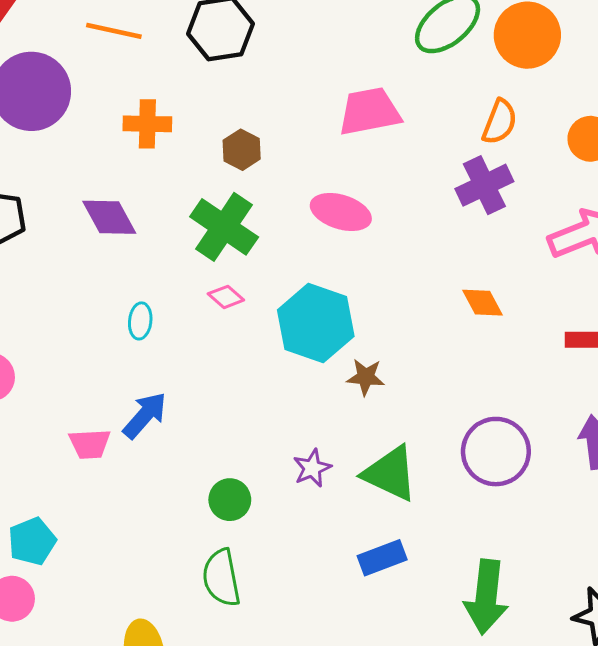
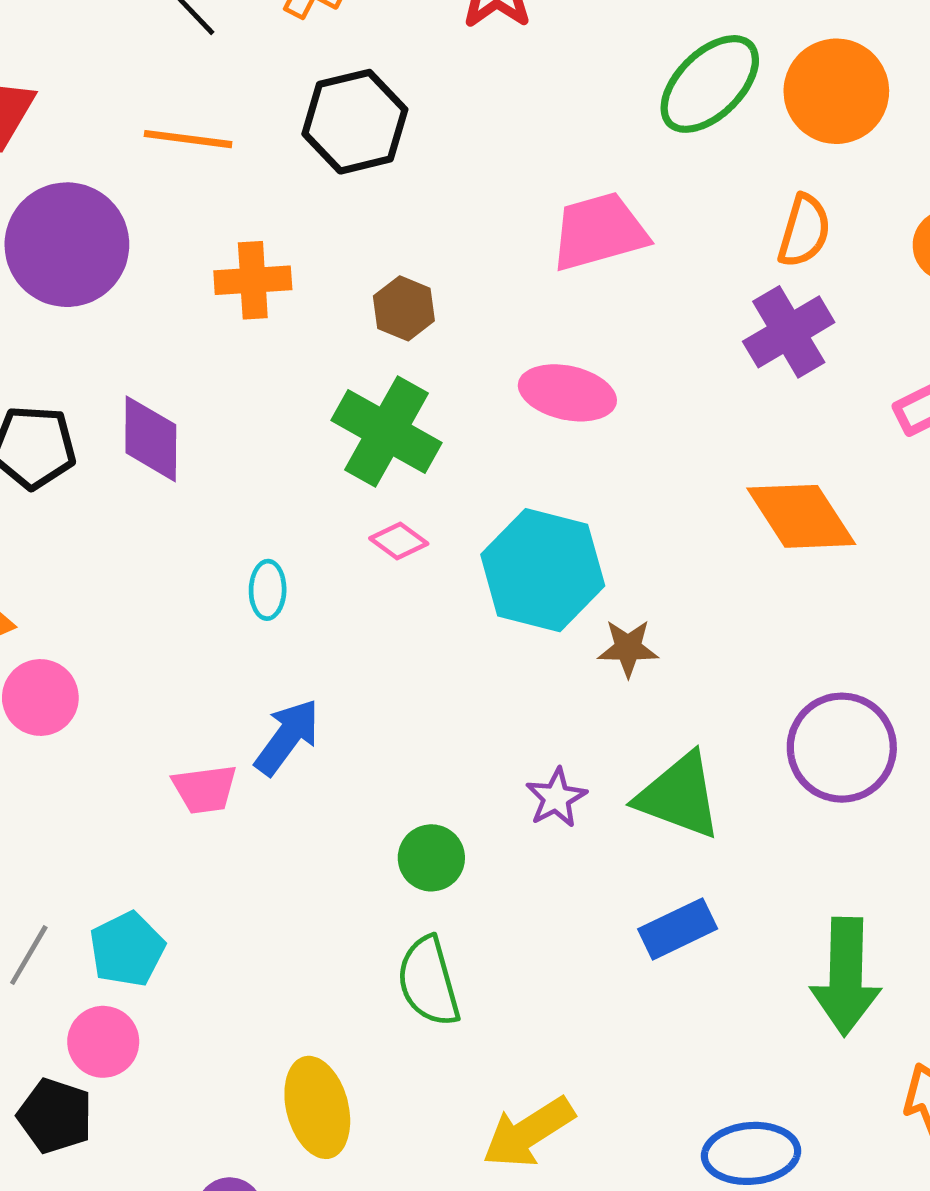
purple diamond: (109, 217) -> (151, 439), moved, turned 34
orange diamond: (483, 303) -> (801, 516), size x1.6

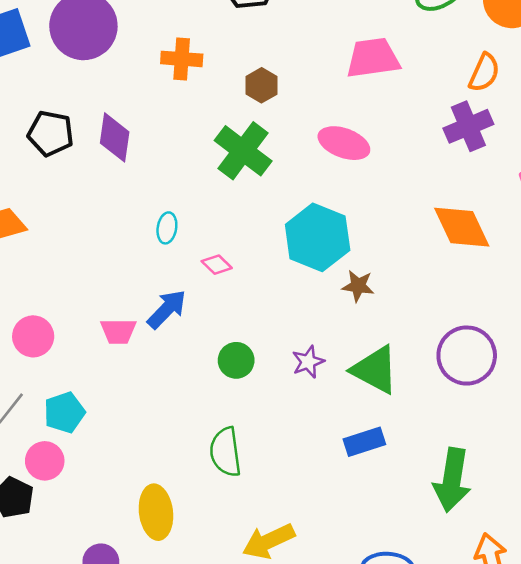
pink diamond: (399, 541) -> (217, 265), moved
pink circle: (40, 697) -> (33, 336), moved
green circle: (431, 858) -> (236, 360), moved

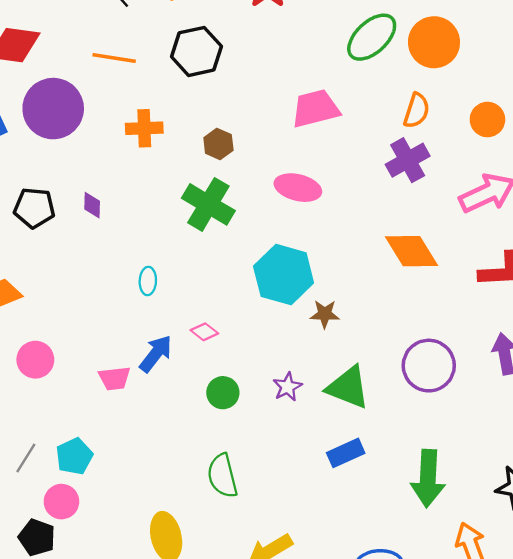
purple diamond: (115, 137) -> (92, 205), size x0.6
pink diamond: (217, 265) -> (204, 332), moved
pink circle: (33, 336) -> (35, 360), moved

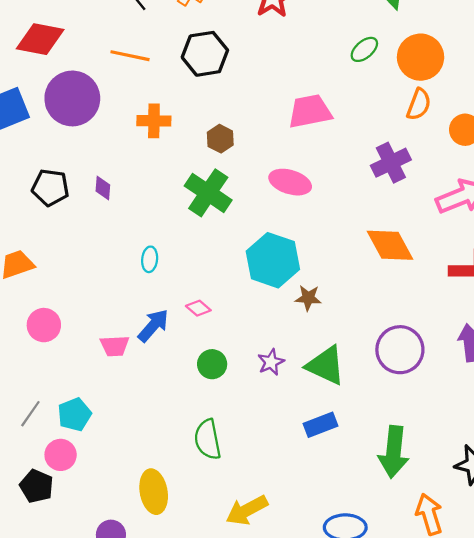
green ellipse: (372, 37) -> (364, 49), size x0.6
orange semicircle: (416, 111) -> (419, 104), moved

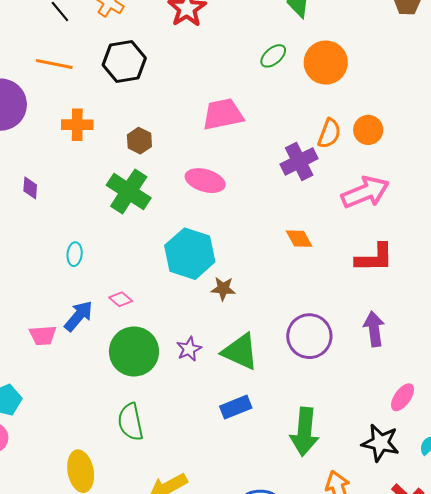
orange semicircle: (419, 104) -> (329, 133), moved
orange diamond: (390, 245) -> (299, 239), size x0.6
green circle: (212, 364) -> (134, 351), size x1.8

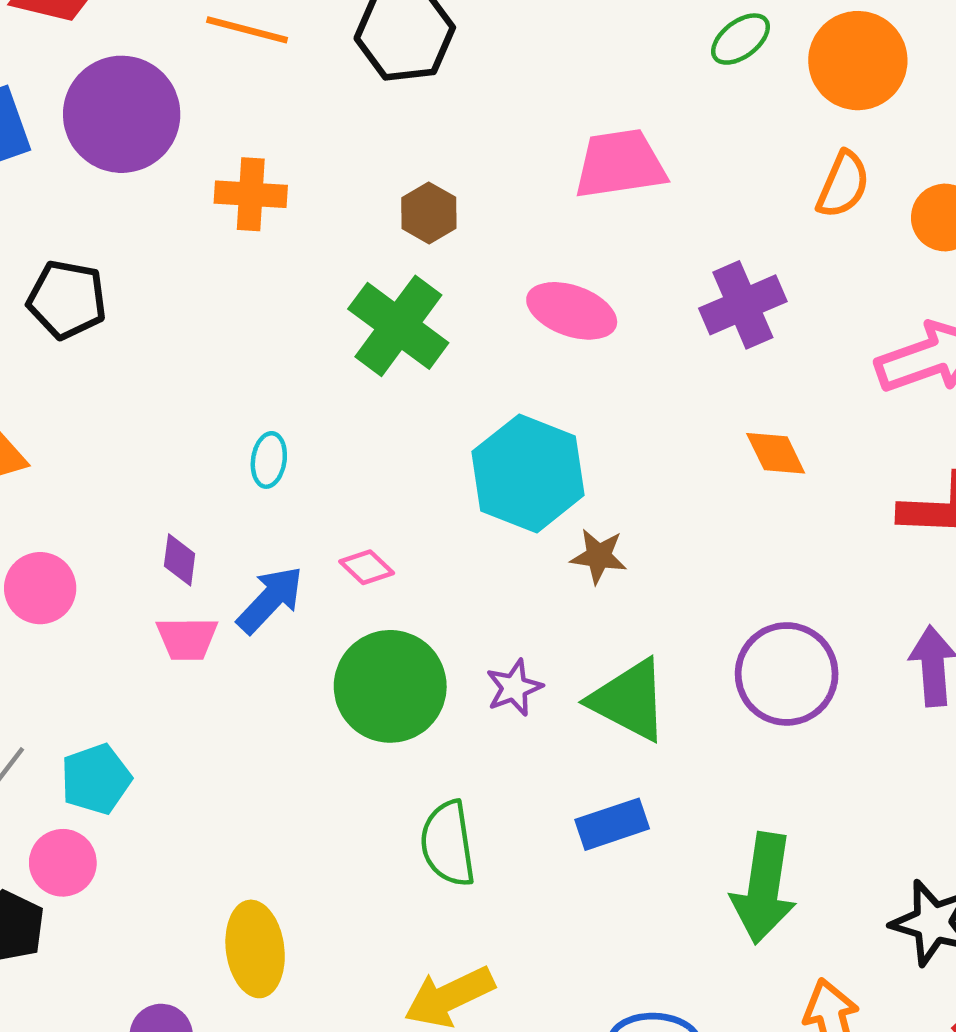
orange cross: (77, 125) -> (251, 194), moved
orange semicircle: (329, 133) -> (843, 185), moved
purple cross: (299, 161) -> (743, 305), moved
purple diamond: (30, 188) -> (180, 560), moved
green semicircle: (131, 422) -> (448, 844), moved

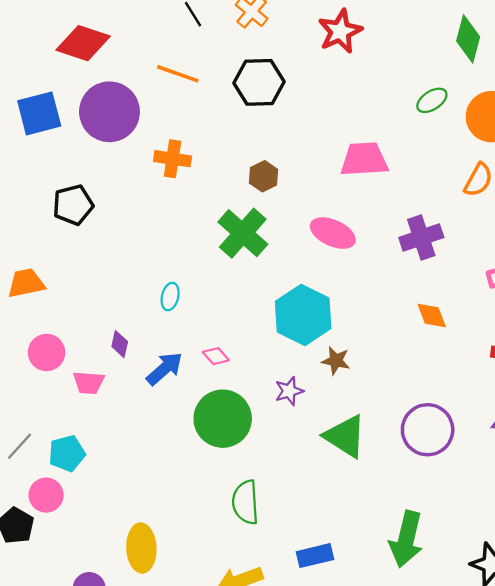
black pentagon: (67, 300) -> (73, 205), turned -30
pink trapezoid: (187, 639) -> (89, 383), moved
purple star: (514, 688) -> (289, 391), moved
blue rectangle: (612, 824) -> (315, 556), moved

